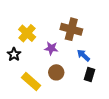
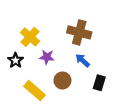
purple star: (51, 48) -> (47, 57), moved
blue arrow: (83, 55) -> (83, 60), moved

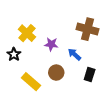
brown cross: (79, 32) -> (88, 29), moved
purple star: (47, 57) -> (51, 44), moved

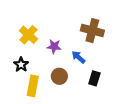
black star: (14, 54) -> (21, 65), moved
yellow rectangle: (31, 82) -> (33, 86), turned 60

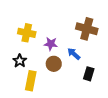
yellow cross: (28, 35) -> (27, 33), turned -30
brown circle: (59, 76) -> (54, 64), moved

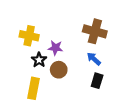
blue arrow: (74, 54) -> (94, 59), moved
black star: (20, 61) -> (39, 60), moved

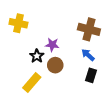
yellow cross: (29, 36) -> (18, 23), moved
yellow rectangle: (34, 88) -> (32, 83), turned 30

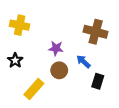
blue arrow: (88, 55) -> (83, 61), moved
black star: (37, 56) -> (15, 60), moved

